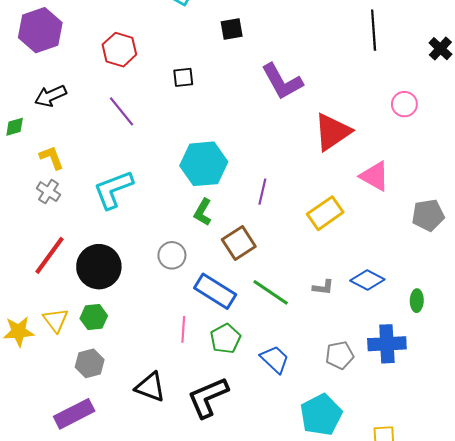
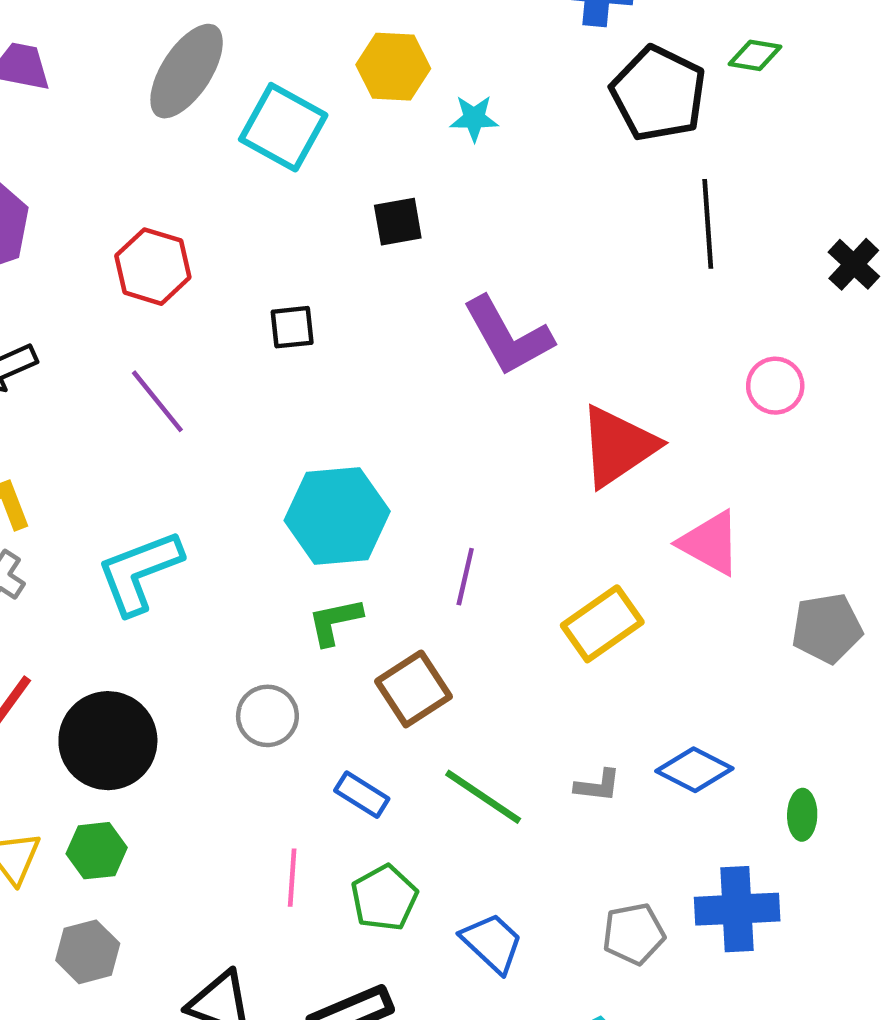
green L-shape: (203, 212) -> (335, 622), turned 48
blue rectangle: (215, 291) -> (362, 795), size x0.6

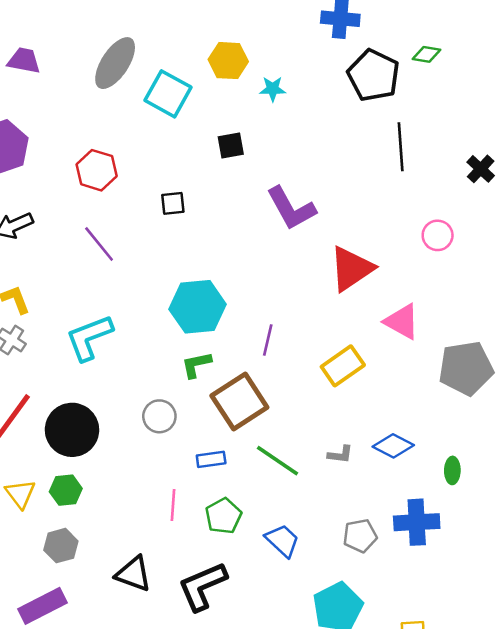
gray pentagon: (827, 628) -> (466, 368), size x1.4
brown square: (413, 689) -> (239, 402), size x1.4
blue rectangle: (362, 795) -> (211, 459), turned -40

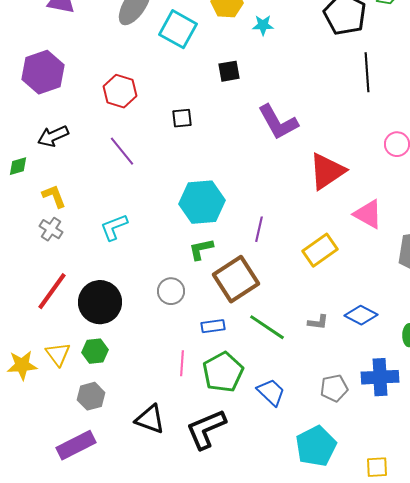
cyan L-shape: (89, 338) -> (114, 227), size x0.7
green pentagon: (223, 516) -> (223, 372), size x1.4

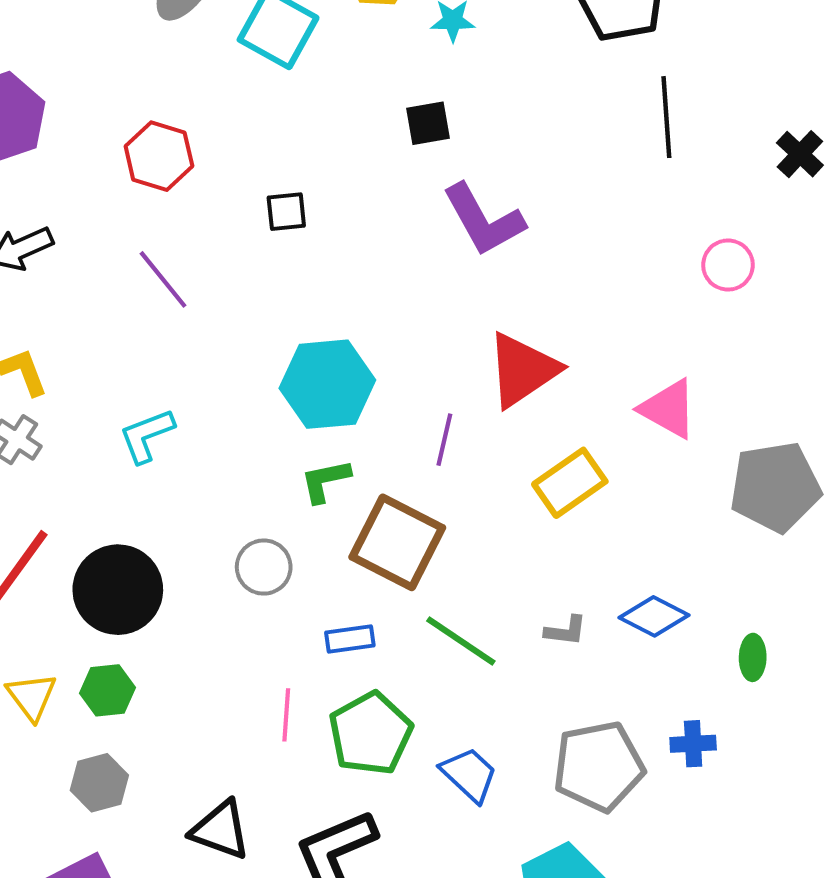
black square: (229, 71) -> (428, 123), moved
red triangle: (327, 171) -> (523, 370), moved
brown square: (236, 279) -> (397, 542), turned -30
blue cross: (380, 377) -> (693, 744), size x0.6
gray pentagon: (334, 388) -> (599, 766), size x1.6

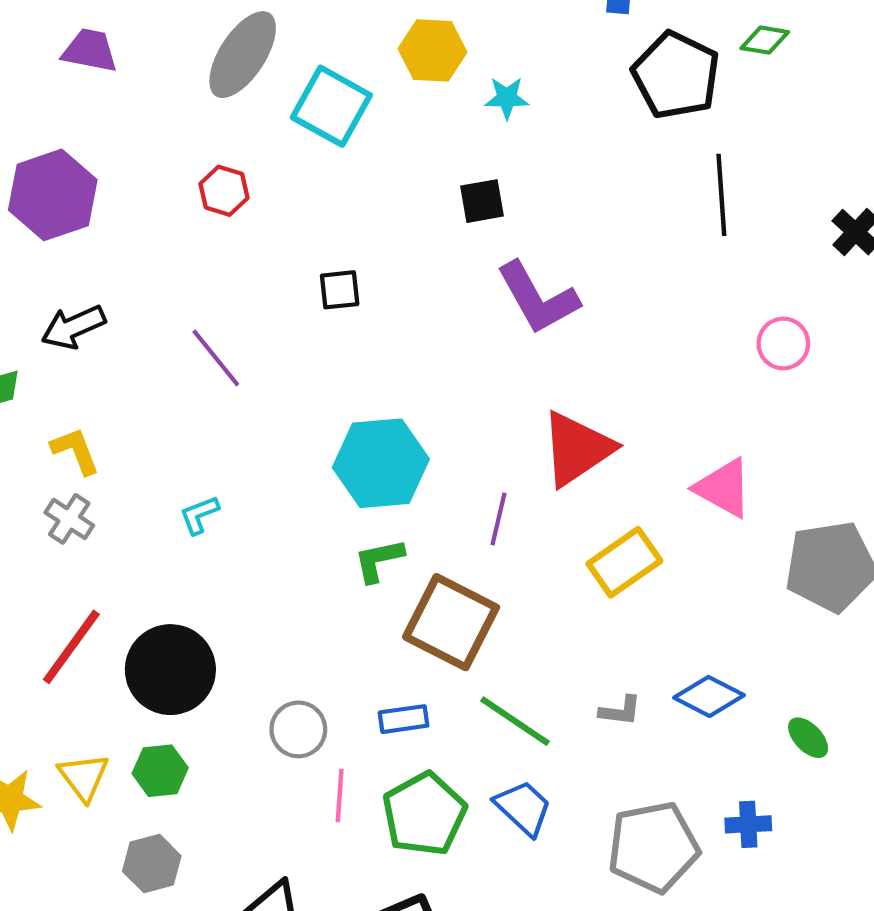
red hexagon: (159, 156) -> (224, 191), moved, size x0.7
cyan L-shape: (147, 436) -> (199, 515), size x0.7
gray circle: (264, 567) -> (298, 729), moved
green ellipse: (753, 657) -> (808, 738), turned -45
blue trapezoid: (469, 775) -> (523, 808), moved

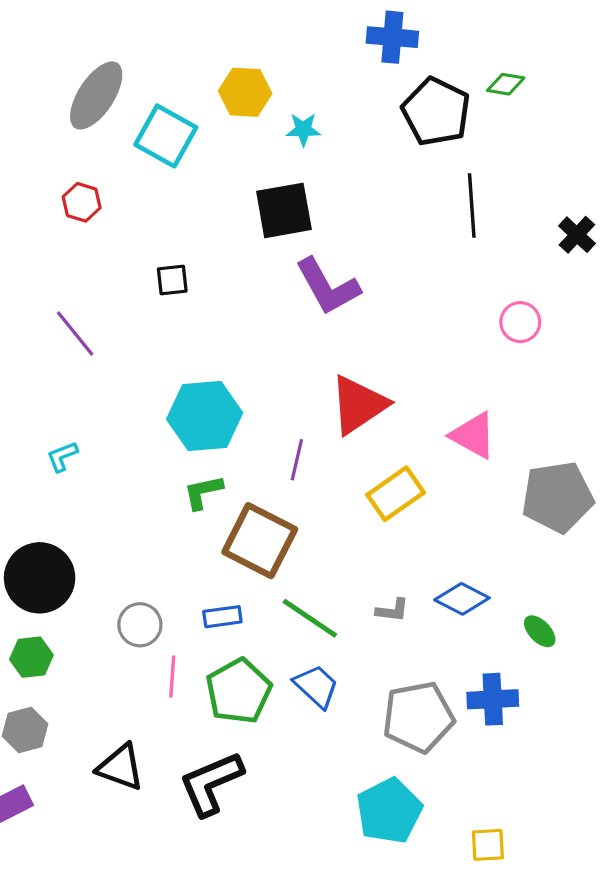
black square: (482, 201) -> (284, 210), size x1.6
blue cross: (748, 824) -> (493, 699), size x1.4

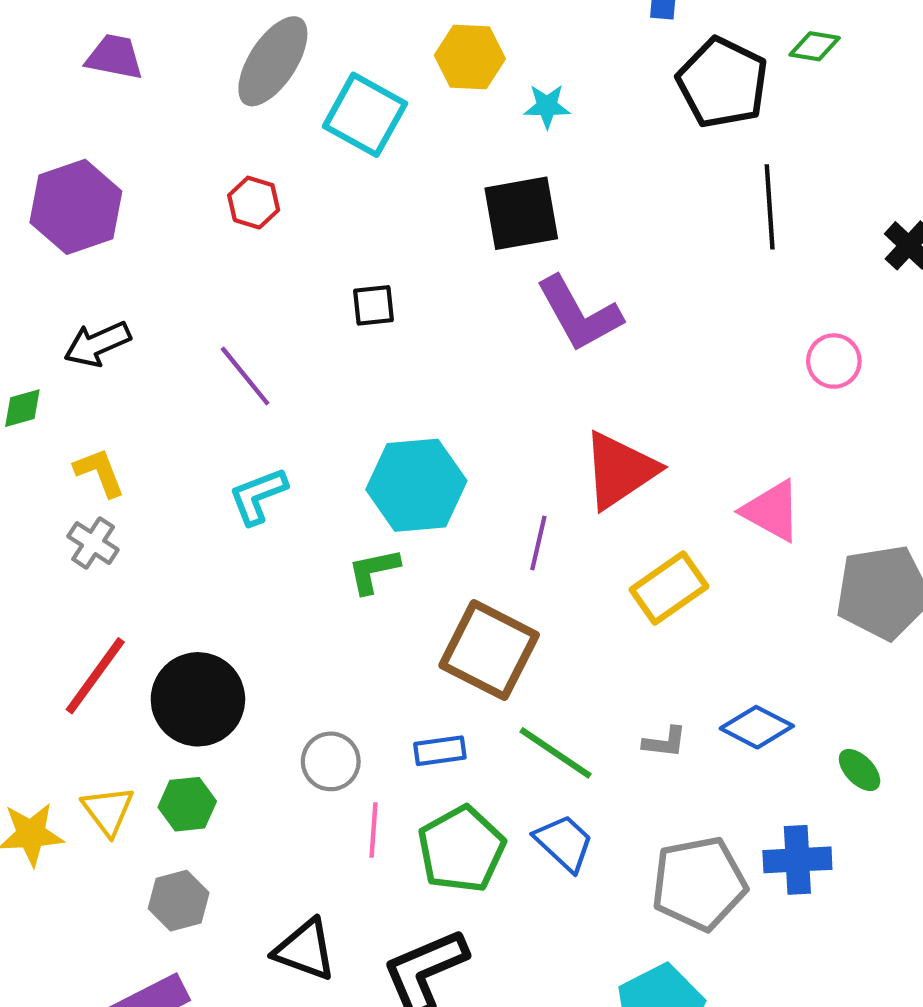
cyan L-shape: (62, 456) -> (258, 496), moved, size x1.4
green L-shape: (203, 492) -> (374, 571), moved

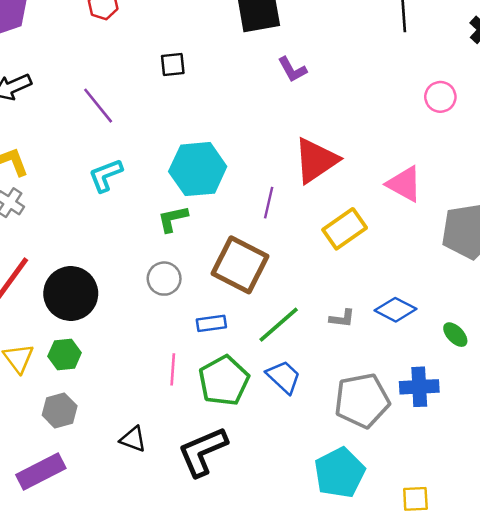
purple L-shape: (579, 314) -> (292, 69), size x0.6
green line: (556, 753) -> (279, 325), turned -75
gray circle: (331, 761) -> (164, 279), moved
black triangle: (305, 950) -> (133, 439), size x0.7

